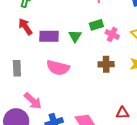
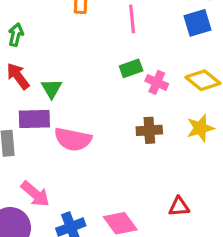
purple rectangle: (49, 36) -> (34, 119), moved
green triangle: (75, 36) -> (52, 88), moved

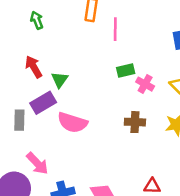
pink line: (132, 19) -> (115, 29), moved
green arrow: (16, 35) -> (37, 20), moved, turned -42
purple rectangle: (34, 119) -> (43, 103), turned -35

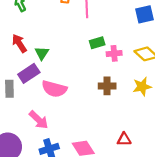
pink cross: (145, 84) -> (114, 53), turned -32
pink arrow: (37, 163) -> (39, 120), moved

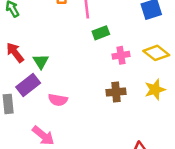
green rectangle: (97, 43) -> (101, 33), moved
pink semicircle: (54, 89) -> (58, 100), size x0.7

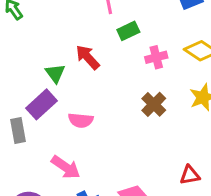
red arrow: (15, 53) -> (88, 57), moved
brown cross: (116, 92) -> (154, 104), turned -36

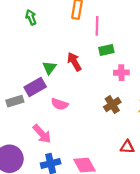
gray rectangle: (18, 131) -> (15, 101), turned 70
red triangle: (190, 175) -> (127, 147), moved

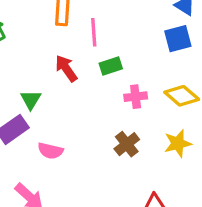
red arrow: (74, 62) -> (66, 68), moved

